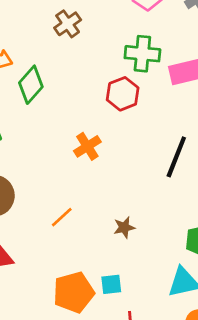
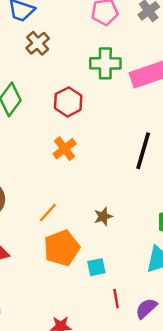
red hexagon: (123, 94) -> (68, 102), moved
orange pentagon: (74, 292) -> (62, 248), moved

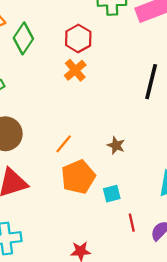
orange cross: (65, 149) -> (75, 70), moved
brown star: (103, 216) -> (116, 145), turned -30

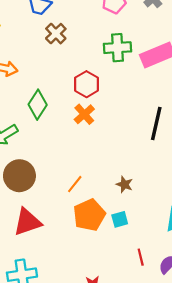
green diamond: (23, 38) -> (38, 105), moved
cyan square: (112, 194) -> (120, 219), moved

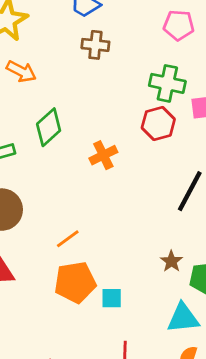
brown cross: (56, 34) -> (95, 45), turned 35
red hexagon: (86, 84) -> (158, 123), moved
brown star: (124, 184) -> (171, 261), moved

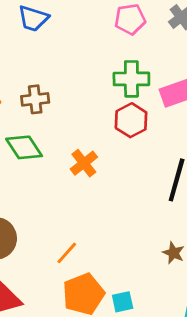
brown cross: (95, 45) -> (35, 99), moved
green diamond: (49, 127) -> (24, 147), turned -69

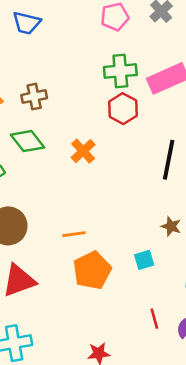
orange line: (67, 253) -> (74, 234), turned 45
cyan square: (123, 302) -> (144, 260), moved

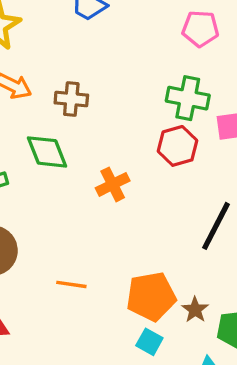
cyan square: (144, 260) -> (149, 342), turned 30
orange pentagon: (92, 270) -> (151, 296), moved

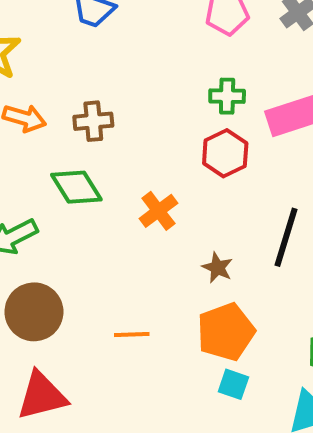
green cross: (188, 98) -> (227, 96), size x0.7
brown star: (195, 310) -> (217, 268), moved

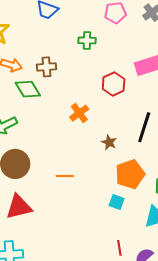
green cross: (227, 96) -> (87, 40), moved
green diamond: (76, 187) -> (28, 89), moved
orange pentagon: (226, 332) -> (130, 174), moved

